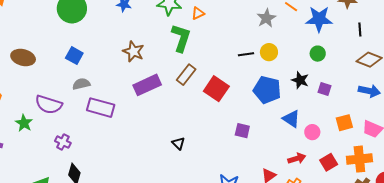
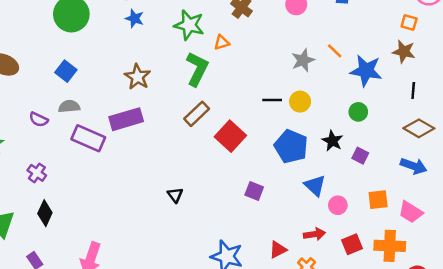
purple rectangle: (147, 85) -> (126, 119), moved
purple semicircle: (49, 105) -> (39, 119), moved, size x0.6

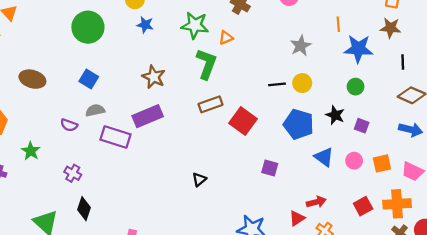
orange line: (335, 51) -> (338, 24), moved, turned 48
brown rectangle: (197, 114) -> (210, 104), turned 30
black triangle: (175, 195) -> (199, 179), turned 32
pink circle: (338, 205) -> (354, 161), moved
red arrow: (314, 234) -> (316, 202), moved

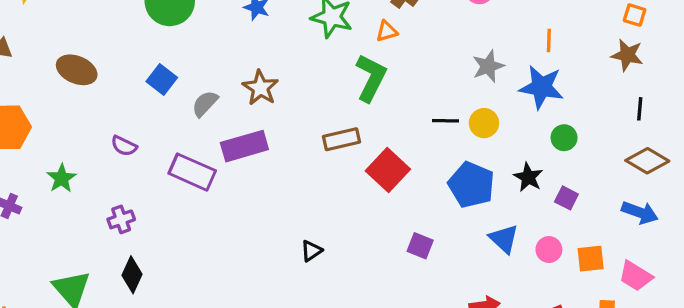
orange triangle: (226, 38) -> (387, 31), moved
blue star: (358, 49) -> (541, 87), moved
green L-shape: (206, 64) -> (371, 78), moved
gray semicircle: (95, 110) -> (205, 104), moved, turned -42
purple cross: (73, 173) -> (121, 219), turned 35

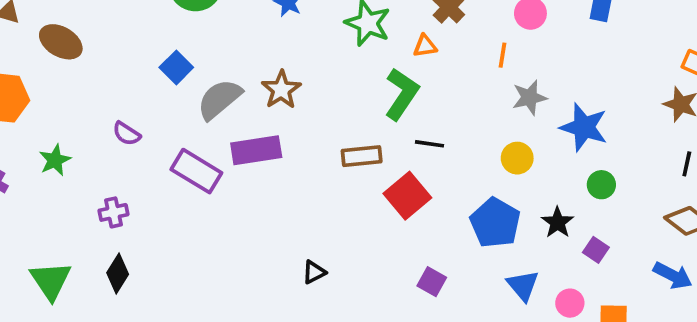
orange line: (549, 40) -> (502, 55), moved
brown ellipse: (77, 70) -> (61, 42), moved
gray semicircle: (205, 104) -> (219, 99), size x1.5
black line: (446, 121) -> (429, 144), moved

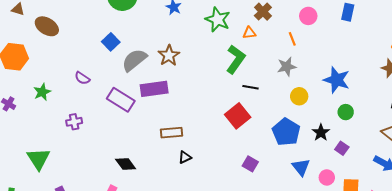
orange line: (502, 55) -> (292, 39), turned -32
gray star: (529, 98) -> (287, 67), moved
brown rectangle: (362, 156) -> (172, 133), moved
black diamond: (118, 274) -> (126, 164), moved, turned -70

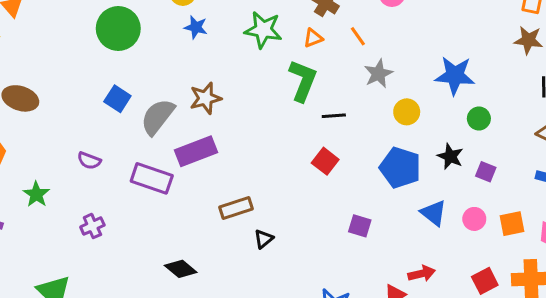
orange line: (292, 39) -> (358, 36), moved
brown star: (169, 55) -> (206, 98), turned 30
red square: (238, 116) -> (325, 161), size x0.7

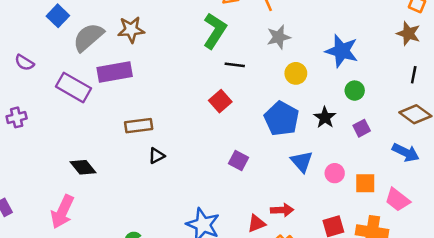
purple square: (486, 172) -> (362, 128), moved, turned 30

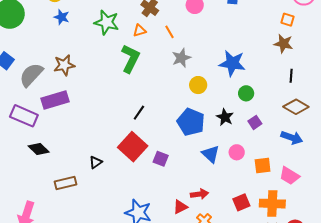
black line: (235, 65) -> (139, 113), moved, turned -56
red square: (220, 101) -> (133, 147), moved, size x1.6
brown rectangle: (139, 126) -> (65, 183), moved
black diamond: (83, 167) -> (39, 149), moved
pink circle: (335, 173) -> (237, 152), moved

